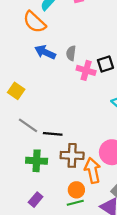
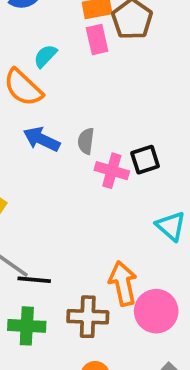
black line: (53, 134) -> (34, 280), moved
orange arrow: (93, 170) -> (123, 283), moved

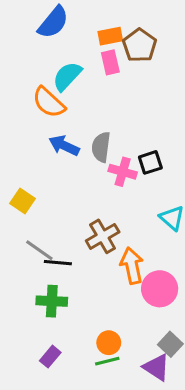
cyan semicircle: (45, 56) -> (67, 76), size x1.5
gray semicircle: (86, 141) -> (101, 147), size x1.4
brown cross: (88, 317) -> (103, 236), moved, turned -32

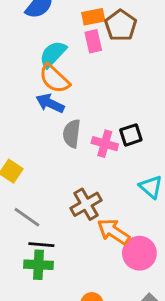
orange semicircle: (49, 102) -> (54, 79), moved
blue arrow: (64, 146) -> (50, 103), moved
gray semicircle: (101, 147) -> (72, 134), moved
black line: (58, 263) -> (41, 245), moved
orange arrow: (132, 266) -> (113, 232), turned -44

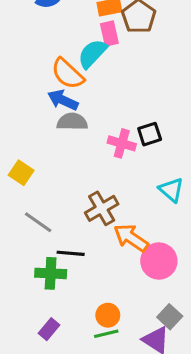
cyan semicircle: (53, 54) -> (92, 54), moved
gray semicircle: (72, 134) -> (72, 122), moved, turned 84
black line: (41, 245) -> (71, 253), moved

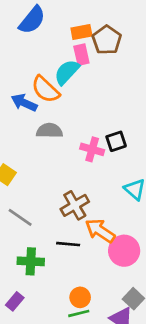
blue arrow: (63, 100) -> (24, 103), moved
black line: (71, 253) -> (68, 244), moved
purple rectangle: (49, 329) -> (15, 301), moved

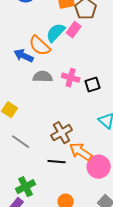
pink rectangle: (81, 55) -> (74, 30), moved, turned 49
pink cross: (92, 149) -> (71, 78), moved
green cross: (31, 261) -> (26, 187), moved, turned -30

